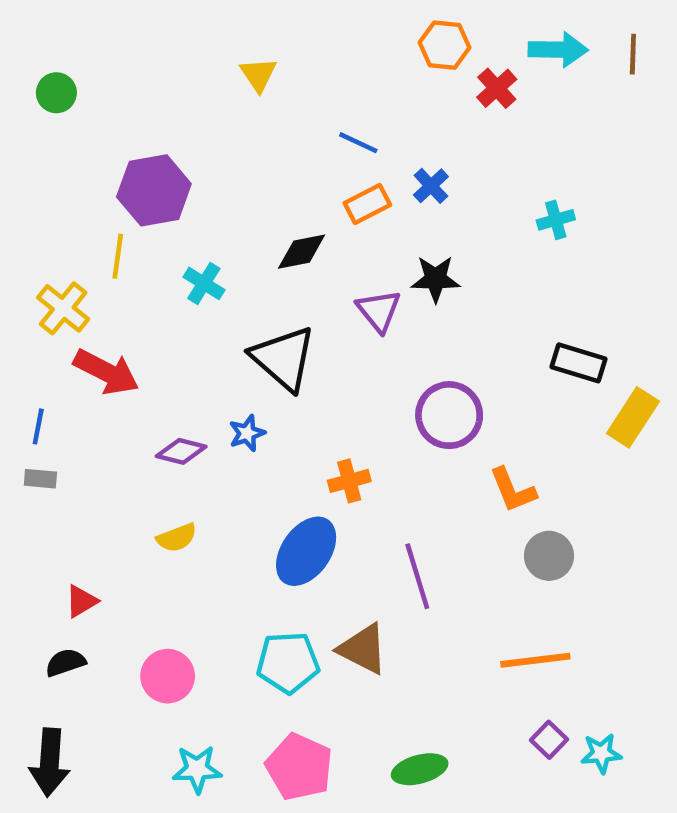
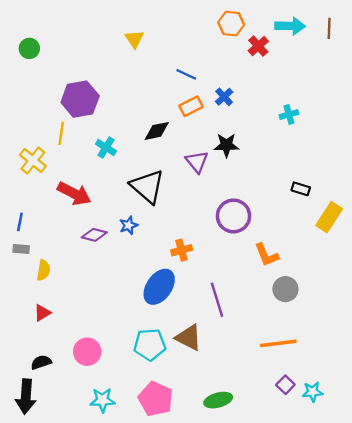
black rectangle: (578, 363) -> (301, 189), size x0.7
red arrow: (106, 372) -> (74, 194), moved
yellow semicircle: (177, 538) -> (43, 270), moved, turned -60
black semicircle: (65, 663) -> (41, 362), moved

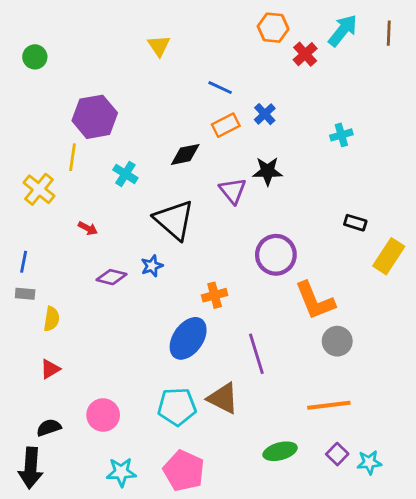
cyan arrow: (290, 26) -> (343, 30), turned -52
red arrow: (74, 194) -> (88, 228), size x0.5
orange L-shape: (267, 255) -> (315, 301), size x1.4
green ellipse: (218, 400) -> (280, 451), moved

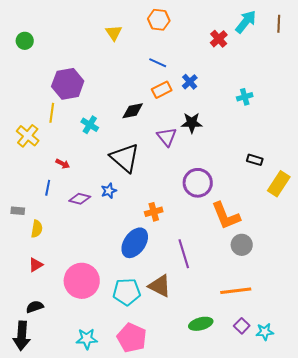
orange hexagon: (273, 28) -> (159, 20), moved
blue line: (24, 262) -> (48, 188), moved
pink circle: (103, 415) -> (82, 281), moved, size x1.5

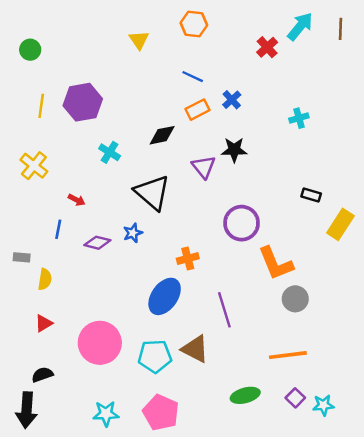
yellow line: (52, 113) -> (41, 106), moved

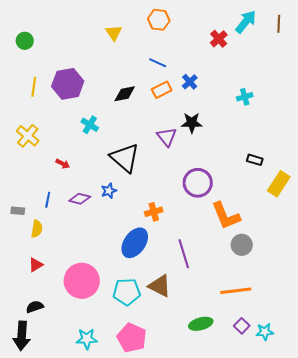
black diamond: (162, 135) -> (125, 94), moved
blue line: (58, 229) -> (48, 200), moved

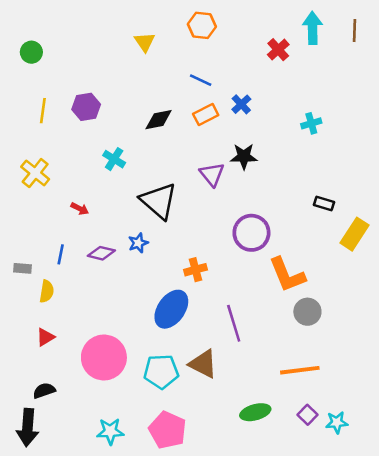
cyan arrow: (246, 22) -> (313, 28), turned -40
purple hexagon: (68, 84) -> (86, 107), size x0.7

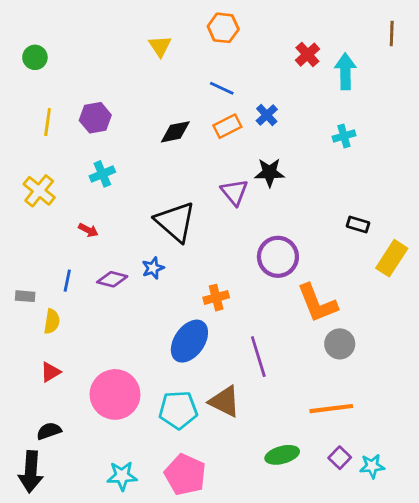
cyan arrow: (313, 28) -> (345, 71), moved
cyan cross: (114, 159) -> (102, 174), moved, turned 35

